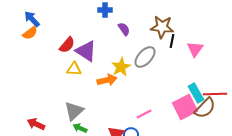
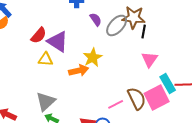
pink triangle: (195, 49) -> (150, 59), moved
gray ellipse: (145, 57) -> (117, 25), moved
brown semicircle: (205, 108) -> (137, 98), moved, turned -70

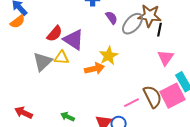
gray triangle: (46, 101) -> (43, 62), moved

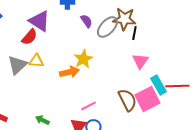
purple triangle: (74, 40) -> (39, 21), moved
pink line: (132, 103) -> (88, 106), moved

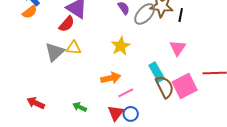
black line: (134, 33) -> (181, 15), moved
orange arrow: (69, 72) -> (111, 78), moved
cyan rectangle: (158, 85) -> (157, 72), moved

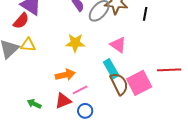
black line: (181, 15) -> (145, 14), moved
yellow star: (121, 46) -> (75, 43), turned 30
pink triangle: (178, 48) -> (118, 45), moved, turned -30
red triangle: (116, 113) -> (63, 101), moved, turned 30

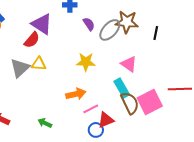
red triangle: (63, 101) -> (106, 120), moved

